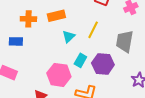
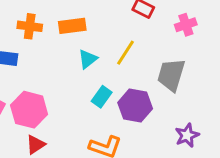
pink hexagon: (59, 75) -> (29, 110), moved

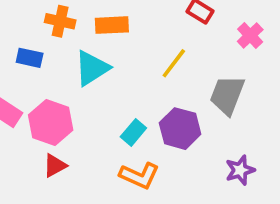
pink cross: (186, 25) -> (250, 35), turned -30
cyan triangle: (88, 59) -> (92, 68), moved, size x1.5
cyan rectangle: (102, 97) -> (133, 132), moved

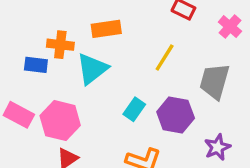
orange cross: (60, 21) -> (60, 45), moved
cyan rectangle: (133, 132) -> (134, 109), moved
purple star: (240, 170) -> (217, 147), moved

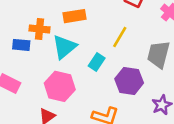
cyan rectangle: (134, 109) -> (97, 62), moved
pink hexagon: (60, 121) -> (60, 86), moved

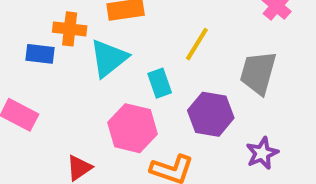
cyan rectangle: (97, 62) -> (160, 83), turned -54
pink hexagon: (60, 86) -> (133, 128), moved

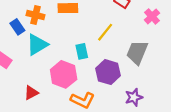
blue rectangle: (40, 54) -> (17, 27), turned 42
cyan triangle: (109, 58) -> (37, 45), moved

